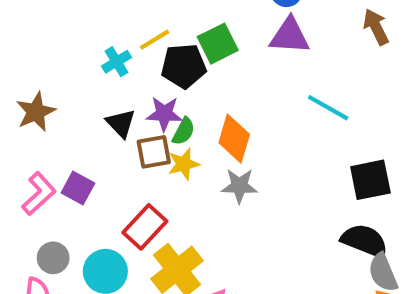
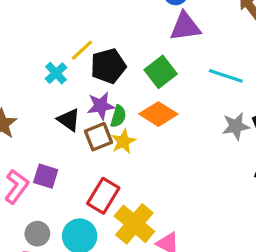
green square: (218, 44) -> (161, 72), moved
orange diamond: (234, 139) -> (158, 114), turned -63
gray star: (239, 186) -> (236, 126), moved

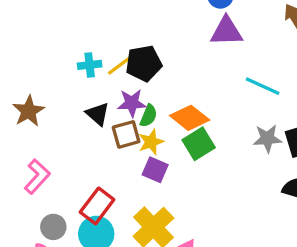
yellow line: (82, 50) -> (119, 66), moved
green square: (161, 72) -> (199, 144), moved
cyan cross: (56, 73) -> (90, 65), turned 30
purple square: (46, 176) -> (155, 170), moved
red rectangle: (103, 196) -> (97, 206), moved

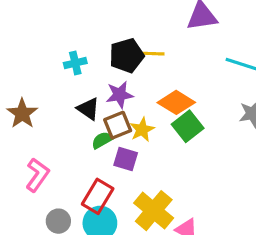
yellow line: (119, 66) -> (152, 54), moved, turned 45
green semicircle: (149, 116) -> (102, 140), moved, turned -135
purple square: (155, 170) -> (126, 159), moved

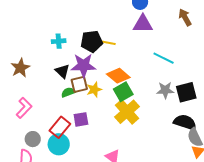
purple star: (120, 95) -> (83, 65), size x1.4
purple square: (126, 159) -> (81, 119), moved, turned -35
yellow cross: (154, 211) -> (127, 112), moved

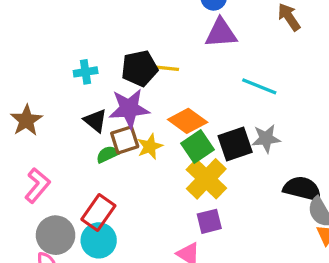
black square: (186, 92) -> (235, 144), moved
purple square: (81, 119) -> (209, 221), moved
gray circle: (33, 139) -> (56, 235), size x1.5

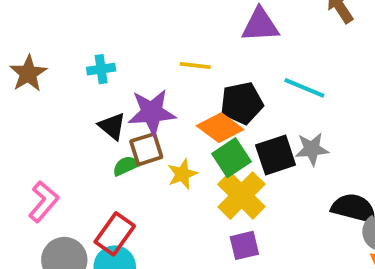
black pentagon: (140, 68) -> (242, 103), moved
brown star: (26, 120) -> (28, 73), moved
yellow star: (150, 146) -> (182, 174), moved

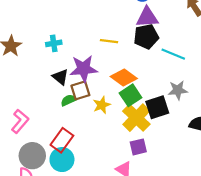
black pentagon: (242, 103) -> (146, 37), moved
black square: (276, 155) -> (157, 107), moved

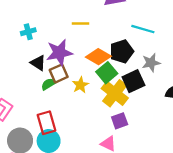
black pentagon: (146, 37) -> (122, 51), moved
red rectangle: (62, 140) -> (46, 123), turned -45

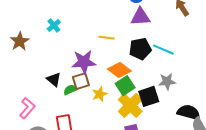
cyan cross: (28, 32) -> (54, 25), moved, turned -32
black pentagon: (122, 51) -> (140, 49), moved
black triangle: (38, 63) -> (54, 80), moved

